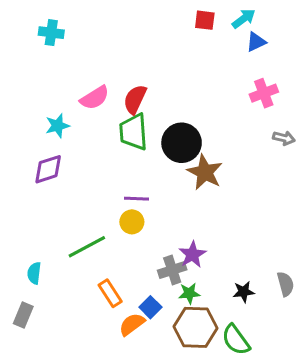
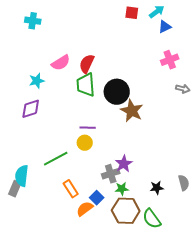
cyan semicircle: (34, 273) -> (22, 176), size x1.5
gray rectangle: (23, 315) -> (15, 189), moved

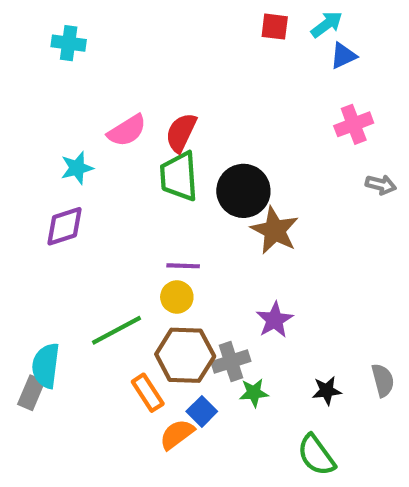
purple star: (124, 164) -> (275, 320), moved
brown hexagon: (126, 211) -> (185, 355), moved

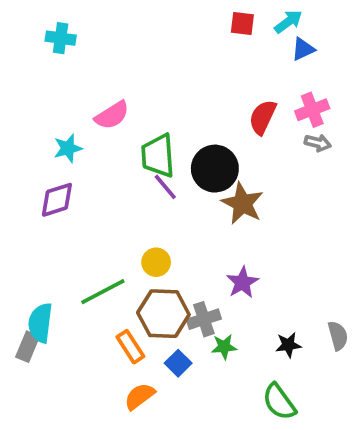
red semicircle: (181, 133) -> (263, 117), moved
gray arrow: (381, 185) -> (318, 143), moved
purple line: (183, 266) -> (165, 187), moved, turned 48
orange semicircle: (177, 434) -> (140, 396), moved

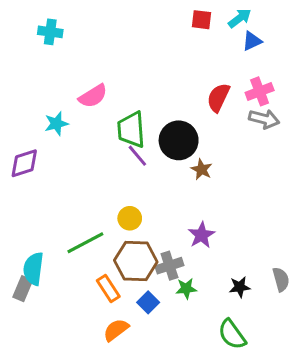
gray arrow: (318, 143) -> (264, 119), size x1.4
purple diamond: (57, 200) -> (24, 163), moved
brown star: (242, 203) -> (202, 169), size x0.6

